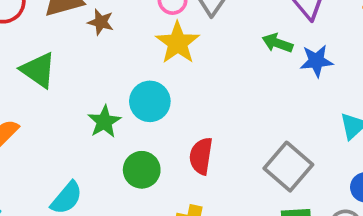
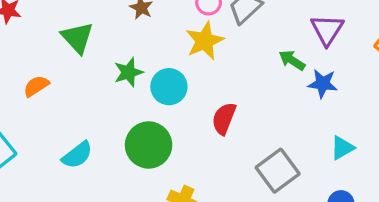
green star: (104, 122) -> (128, 72), moved
red semicircle: (201, 156) -> (224, 119), moved
green circle: (142, 170) -> (149, 145), size x1.4

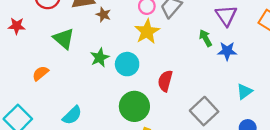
green arrow: (292, 60) -> (205, 38), turned 35
green circle: (149, 145) -> (134, 106), moved

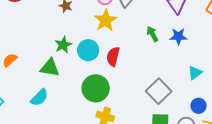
green arrow: (205, 38) -> (152, 34), moved
green triangle: (64, 39) -> (50, 68), moved, turned -30
red semicircle: (165, 81) -> (113, 57), moved

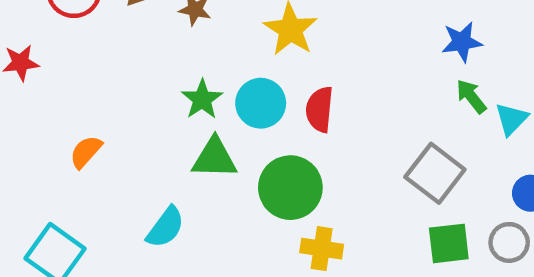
green arrow: (152, 34) -> (471, 96), moved
green triangle: (50, 68) -> (214, 158), moved

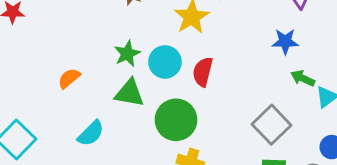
blue star: (462, 42) -> (285, 41), moved
green arrow: (471, 96) -> (303, 78), turned -35
orange semicircle: (86, 152) -> (69, 78), moved

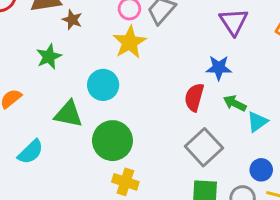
green star: (127, 54) -> (49, 57), moved
red semicircle: (203, 72) -> (194, 97), moved

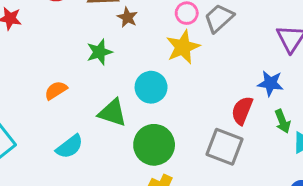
green arrow: (235, 103) -> (282, 121), turned -145
gray square: (204, 147) -> (224, 147), moved, turned -33

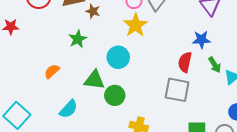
green circle: (154, 145) -> (115, 95), moved, size x0.7

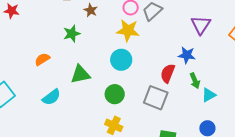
yellow star: (136, 25) -> (128, 30), turned 30
cyan circle: (118, 57) -> (121, 60), moved
green triangle: (94, 80) -> (80, 74), turned -30
green circle: (115, 95) -> (115, 94), moved

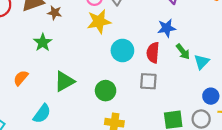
cyan circle: (121, 60) -> (122, 50), moved
gray square: (156, 98) -> (148, 81), size x0.7

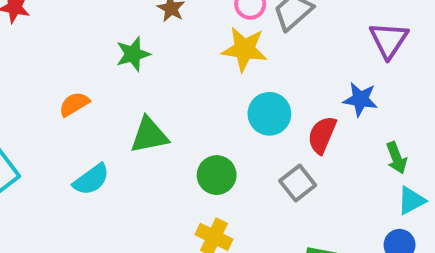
green arrow: (183, 52) -> (396, 158), moved
cyan triangle: (202, 62) -> (411, 201), moved
gray square: (148, 81) -> (298, 183), turned 30

